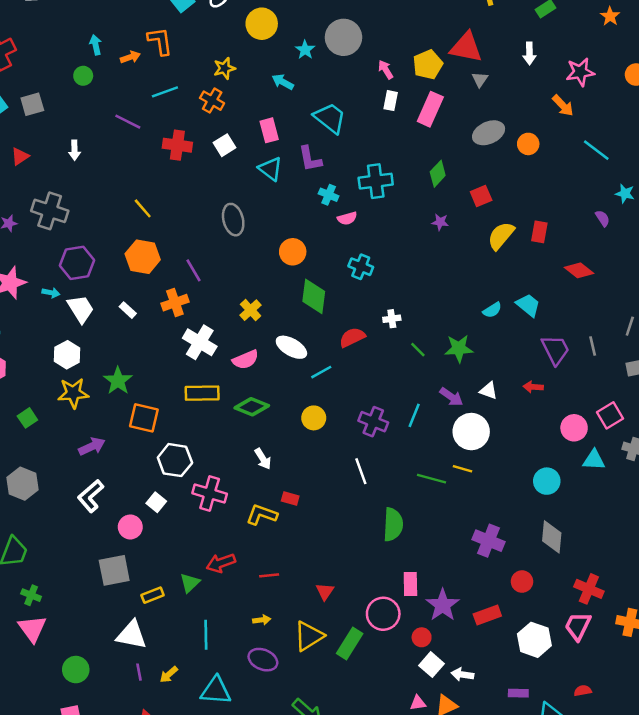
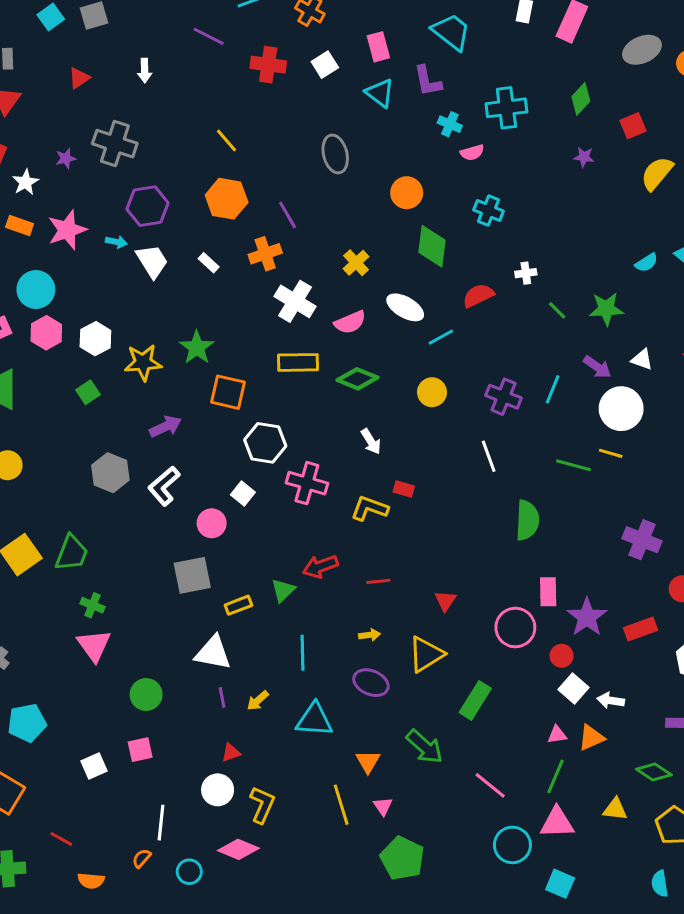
white hexagon: (67, 355) -> (95, 339), moved
gray hexagon: (22, 484) -> (110, 473), moved
green rectangle: (350, 644) -> (475, 700), moved

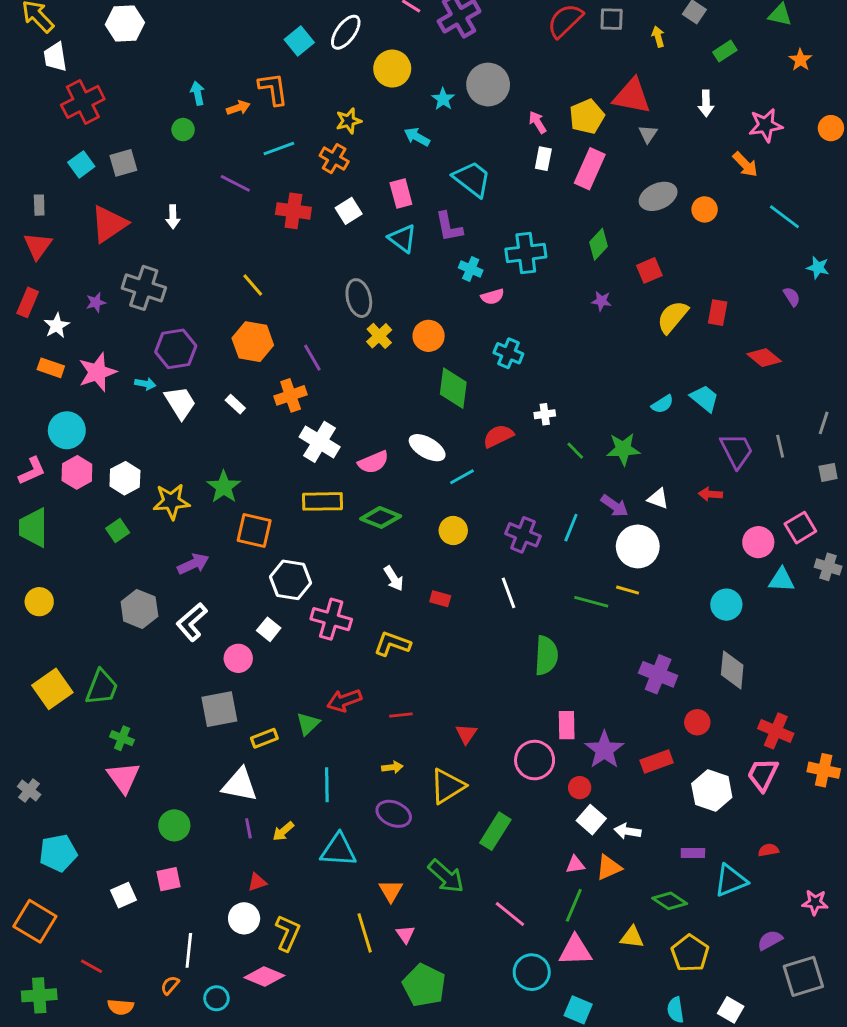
red triangle: (79, 78) -> (109, 224), size x1.8
yellow cross: (356, 263) -> (379, 336), moved
red rectangle: (404, 489) -> (440, 599), moved

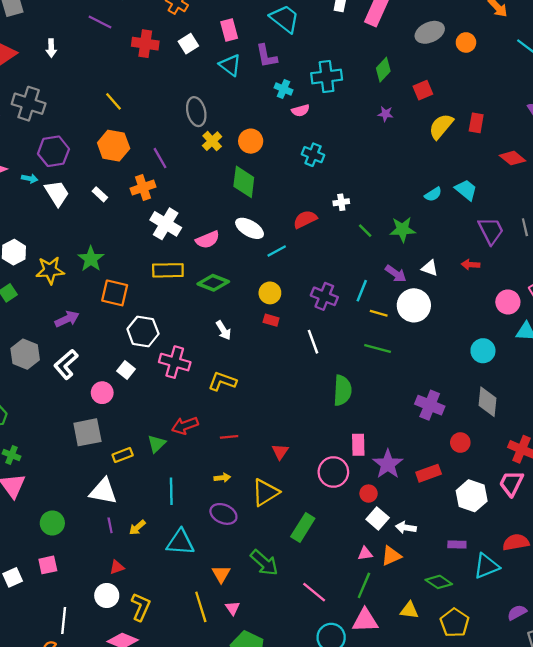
green diamond: (453, 388) -> (244, 182), moved
yellow line: (628, 590) -> (379, 313), moved
red rectangle: (440, 599) -> (271, 320), moved
red semicircle: (768, 850) -> (516, 542), size x1.6

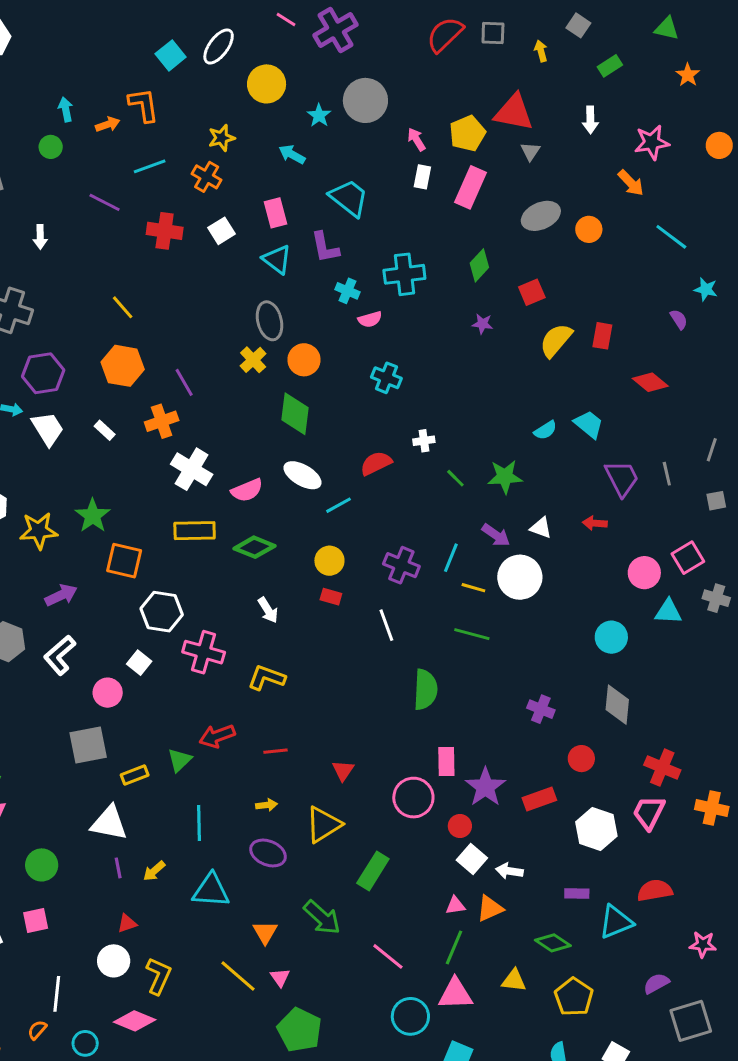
gray ellipse: (196, 112) -> (270, 321), moved
purple cross: (430, 405) -> (541, 709), size x0.7
yellow line: (201, 607) -> (238, 976), turned -32

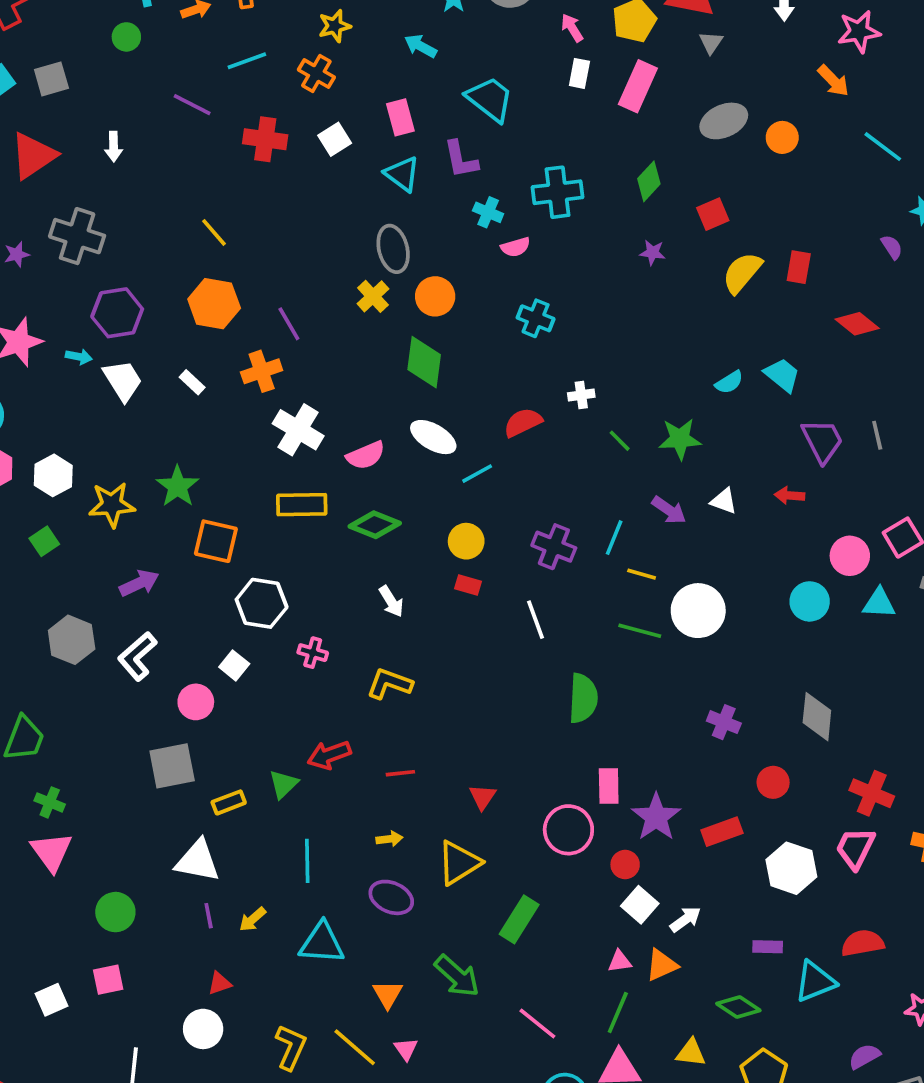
white circle: (520, 577) -> (698, 611), moved
cyan circle: (611, 637) -> (810, 601), moved
pink cross: (204, 652) -> (313, 653), size x0.6
white arrow: (509, 871) -> (685, 919), turned 135
yellow L-shape: (159, 976) -> (291, 1047), moved

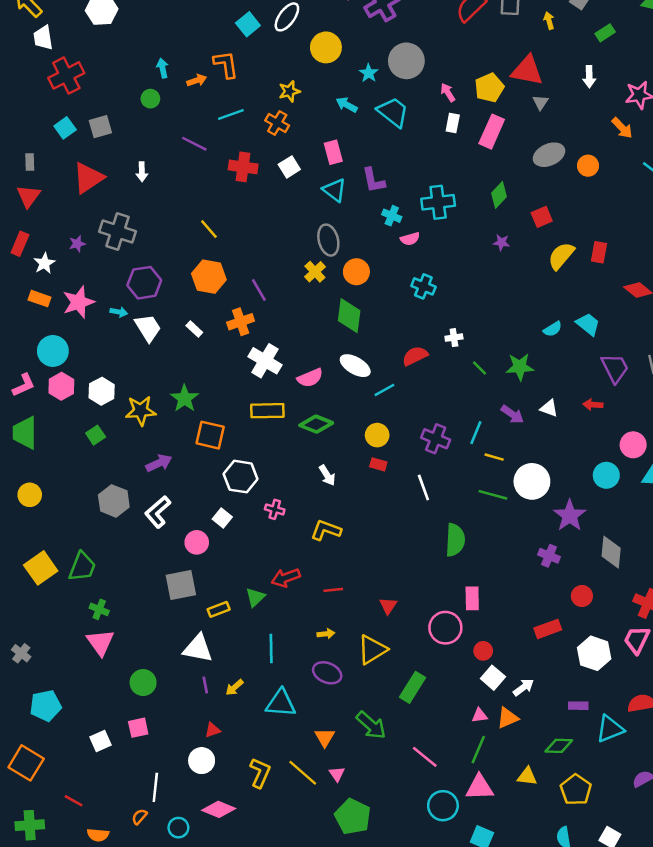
cyan trapezoid: (490, 99) -> (393, 112), moved
purple star: (656, 817) -> (570, 516), moved
green diamond: (738, 1007) -> (559, 746), turned -32

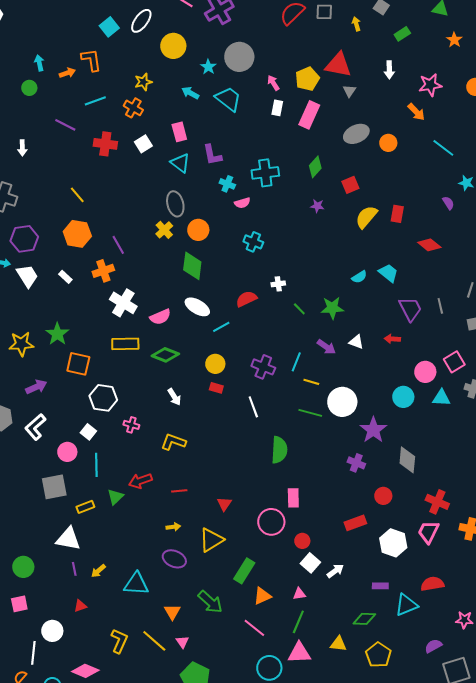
cyan line: (271, 648) -> (96, 465), moved
orange triangle: (508, 718) -> (262, 596), moved
white circle: (202, 761) -> (52, 631), moved

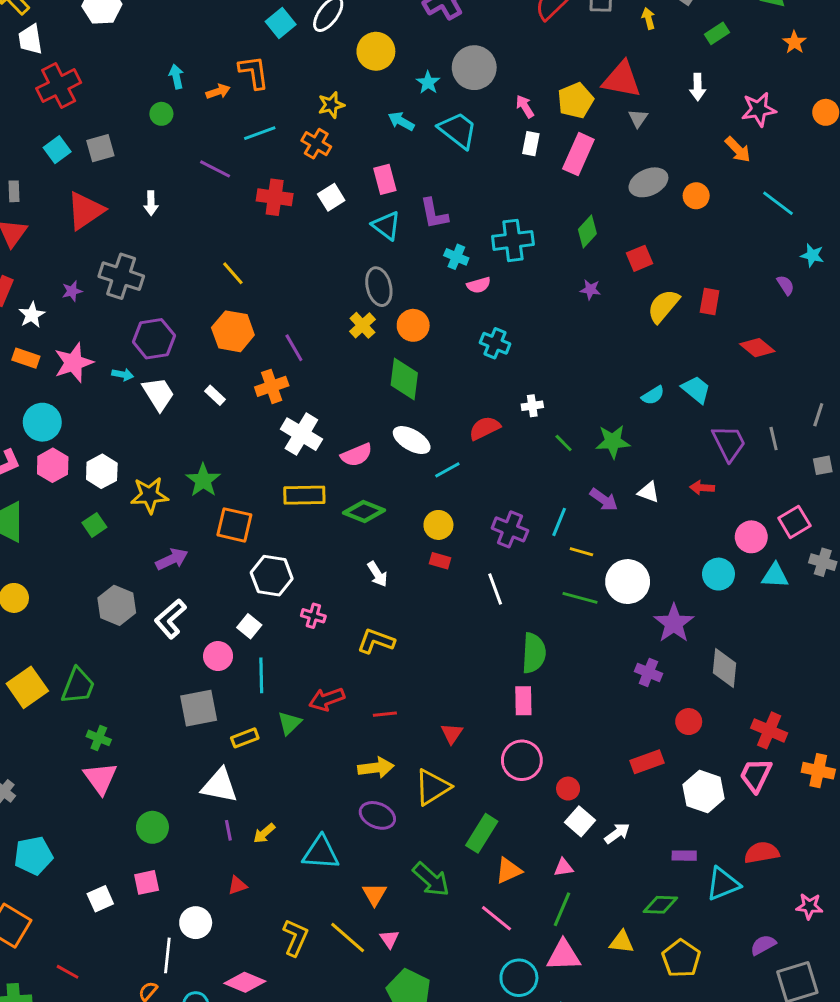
pink rectangle: (293, 498) -> (523, 701), moved
yellow arrow: (173, 527) -> (376, 768), size x1.6

